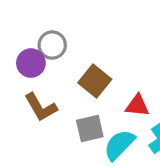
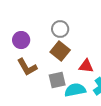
gray circle: (52, 45) -> (60, 29), moved
cyan semicircle: (119, 145) -> (75, 90), turned 35

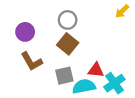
red triangle: (86, 66) -> (96, 70), moved

